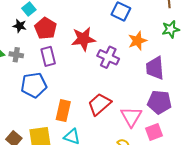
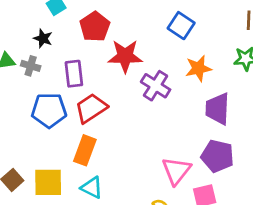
black star: (20, 26) -> (43, 38), moved
red pentagon: (46, 28) -> (95, 27), moved
red trapezoid: (99, 104) -> (91, 108), moved

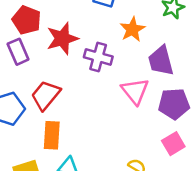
purple rectangle: (74, 74) -> (18, 52), moved
pink triangle: (176, 171) -> (135, 91), moved

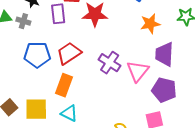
purple cross: (98, 57) -> (110, 63), moved

